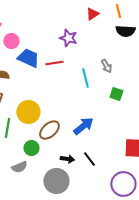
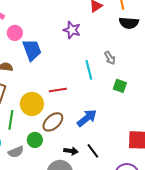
blue trapezoid: (28, 58) -> (32, 50), turned 45
red line: (54, 63) -> (58, 90), moved
gray semicircle: (19, 167) -> (16, 152), moved

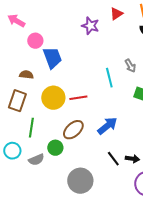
purple star: (72, 30) -> (90, 26), moved
yellow circle: (32, 104) -> (53, 98), moved
black arrow: (71, 151) -> (132, 159), moved

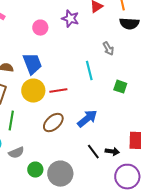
pink circle: (35, 41) -> (40, 28), moved
blue trapezoid: (52, 58) -> (32, 64), moved
gray arrow: (130, 66) -> (108, 49), moved
green circle: (55, 148) -> (35, 170), moved

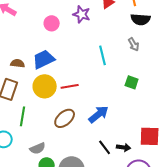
gray arrow: (108, 49) -> (134, 44), moved
blue trapezoid: (32, 64) -> (44, 59), turned -95
cyan line: (89, 71) -> (103, 55), moved
gray semicircle: (16, 153) -> (38, 148), moved

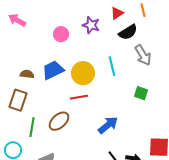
black semicircle: (141, 19) -> (128, 32), moved, turned -36
gray arrow: (134, 44) -> (143, 55), size x1.5
yellow circle: (45, 86) -> (83, 73), moved
brown ellipse: (65, 118) -> (59, 121), moved

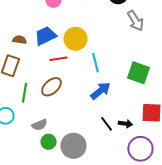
cyan line: (112, 66) -> (95, 63), moved
green square: (141, 93) -> (138, 73), moved, size x1.6
red line: (79, 97) -> (58, 59), moved

